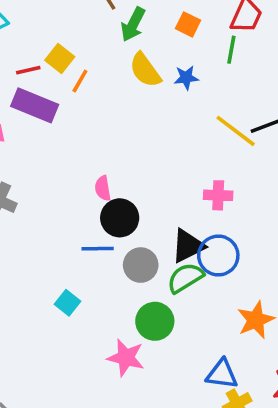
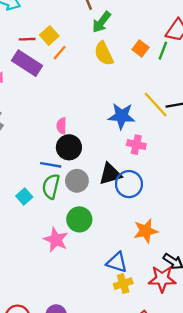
orange square: (188, 24) -> (140, 48), moved
blue star: (186, 78) -> (122, 116), moved, size x1.6
green semicircle: (185, 278) -> (51, 186), moved, turned -55

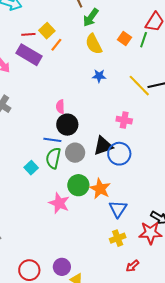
blue star: (122, 116) -> (99, 76), moved, size x0.6
orange star: (146, 231) -> (100, 189), moved, turned -30
blue triangle: (117, 262) -> (118, 209), moved, turned 48

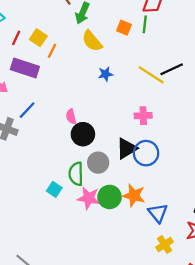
red line: (28, 34) -> (16, 38), moved, turned -48
blue line: (52, 140) -> (27, 110), moved, turned -42
pink star: (59, 203) -> (89, 198), moved

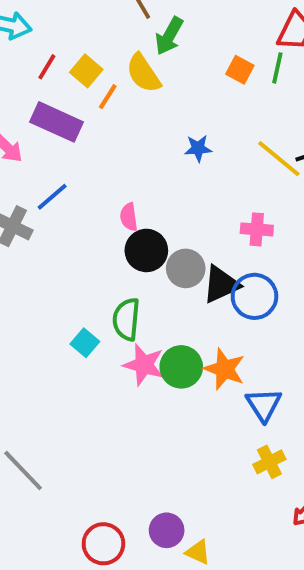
yellow semicircle: (92, 41) -> (143, 73), moved
gray circle: (98, 163) -> (186, 268), moved

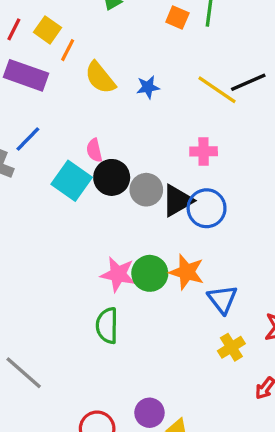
yellow semicircle: (143, 73) -> (100, 78), moved
green semicircle: (126, 319) -> (107, 326), moved
cyan square: (85, 343) -> (72, 181), moved, size x1.6

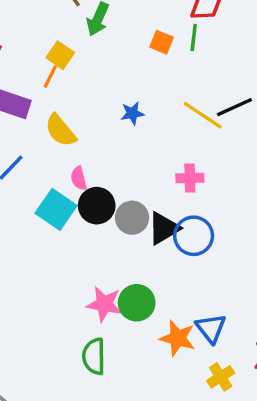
yellow square: (47, 30) -> (60, 55), moved
yellow semicircle: (100, 78) -> (61, 130), moved
orange star: (187, 272) -> (178, 338), moved

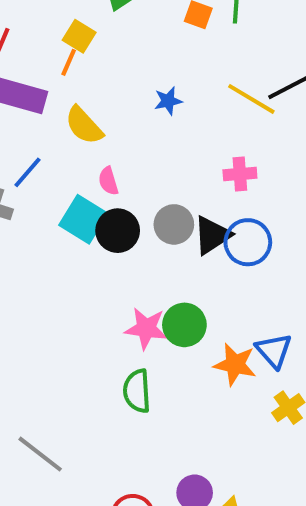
black circle: (97, 206) -> (118, 231), moved

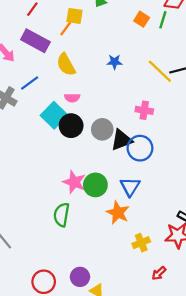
yellow square: (79, 36) -> (74, 16), turned -36
pink semicircle: (108, 181) -> (72, 98), turned -88
blue triangle: (274, 351) -> (130, 187), moved

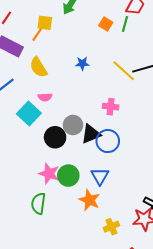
black circle: (71, 126) -> (55, 137), moved

